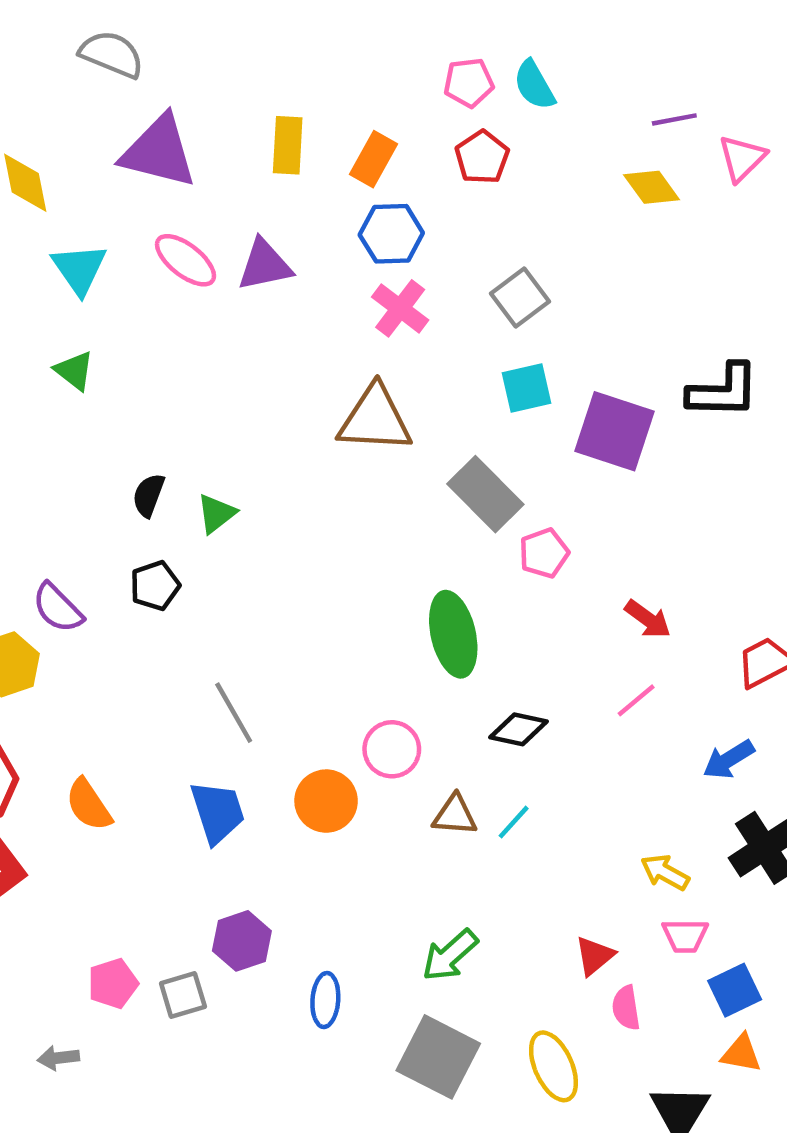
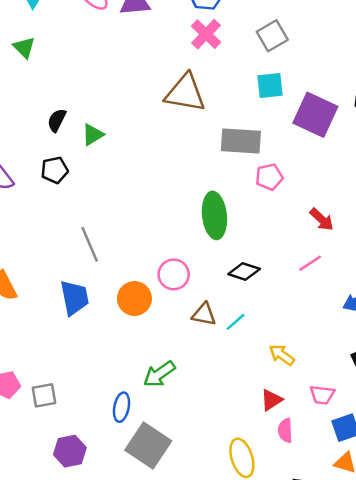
gray rectangle: (485, 494) -> (241, 141), turned -48
yellow arrow: (665, 872) -> (282, 355), moved
purple hexagon: (242, 941) -> (70, 451), moved
green arrow: (450, 955) -> (159, 374), moved
gray square: (438, 1057) -> (148, 445), moved

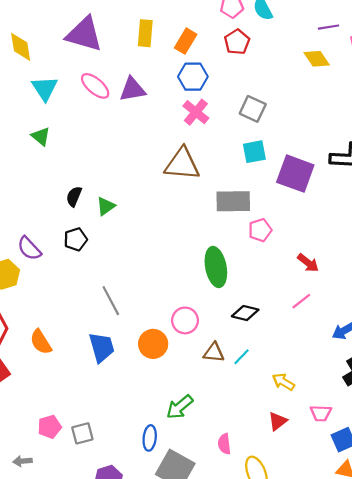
gray square: (272, 36) -> (253, 109), turned -30
pink semicircle: (285, 430) -> (224, 444), moved

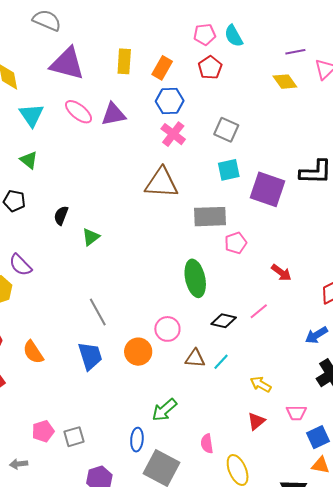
green triangle: (106, 206) -> (91, 237), moved
black pentagon: (76, 239) -> (14, 201), moved, turned 30
pink line: (301, 301) -> (259, 311), moved

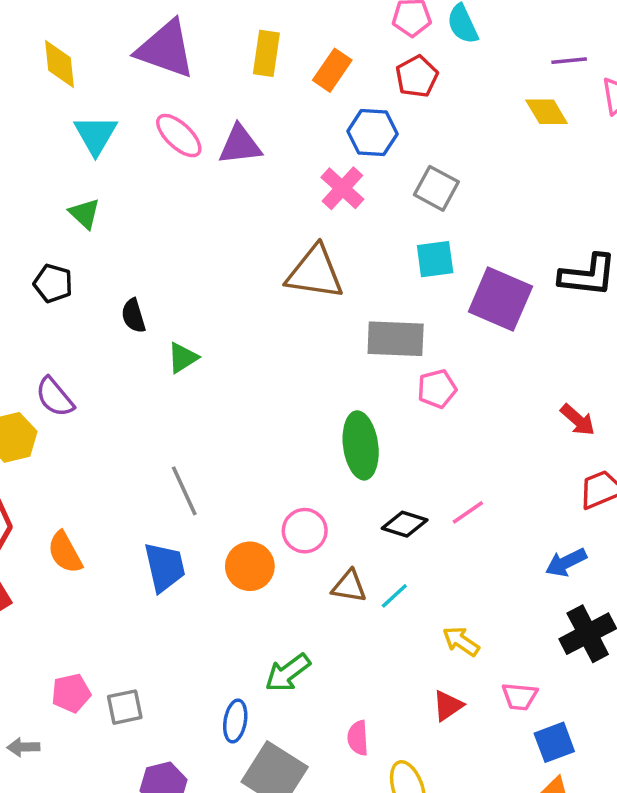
blue hexagon: (170, 101) -> (372, 133), moved
black semicircle: (61, 215) -> (133, 316), turned -42
red arrow: (281, 273) -> (578, 420), moved

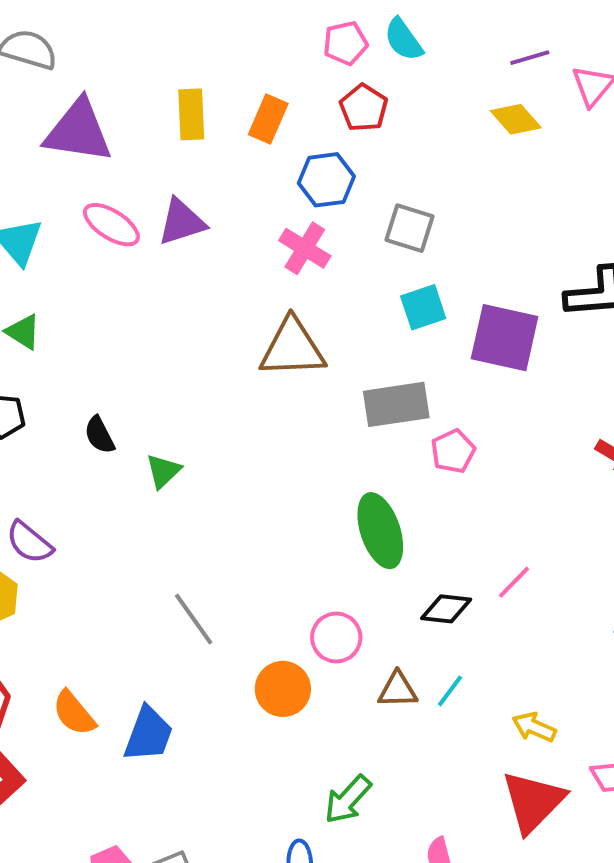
blue trapezoid: (165, 567) -> (148, 734), moved, turned 44
red triangle: (448, 706) -> (533, 802), size x1.8

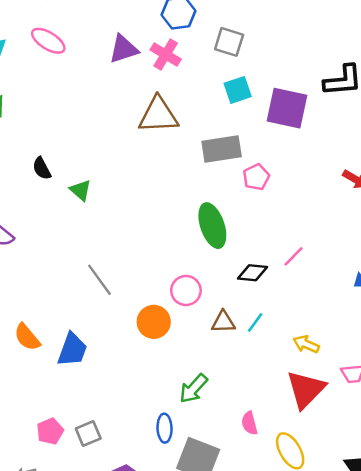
purple triangle: (182, 222) -> (124, 49), moved
green triangle: (163, 471) -> (81, 190), turned -35

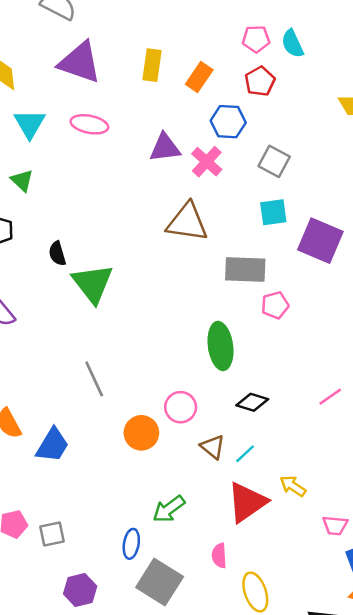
pink ellipse: (48, 41) -> (89, 124), turned -32
green triangle: (81, 190) -> (93, 283), size x1.8
pink line: (294, 256) -> (330, 397), moved
brown triangle: (223, 322) -> (213, 447), turned 30
red triangle: (306, 389) -> (247, 502), moved

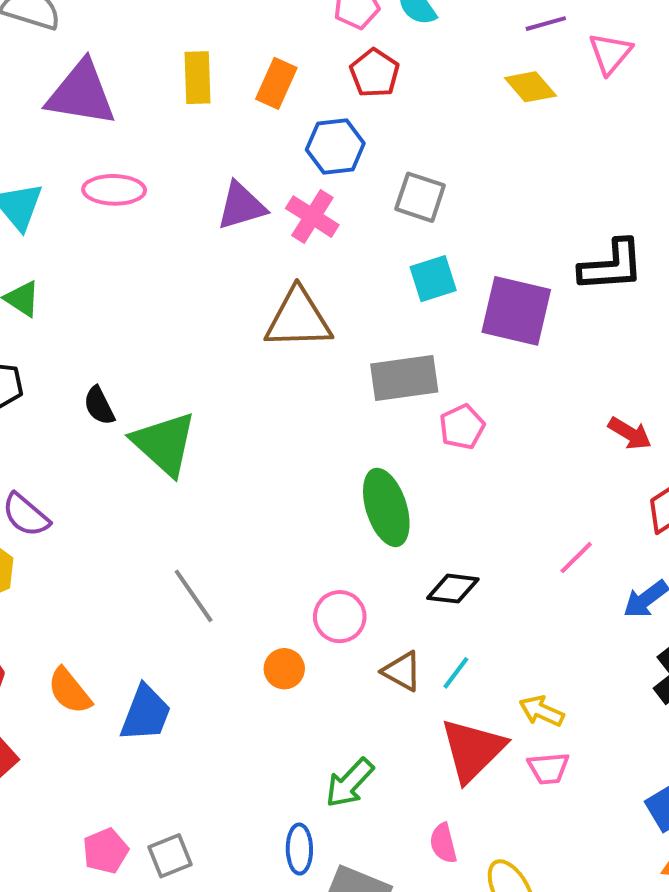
orange circle: (141, 433) -> (284, 669), size x0.7
pink trapezoid: (335, 525) -> (548, 768), moved

